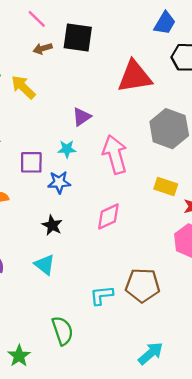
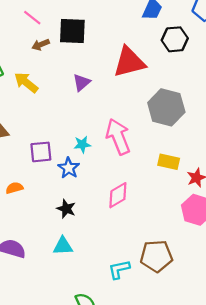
purple triangle: (82, 117) -> (82, 82), moved
cyan star: (67, 149) -> (82, 144), moved
blue star: (59, 182) -> (69, 168), turned -30
cyan triangle: (45, 265) -> (63, 246), turned -35

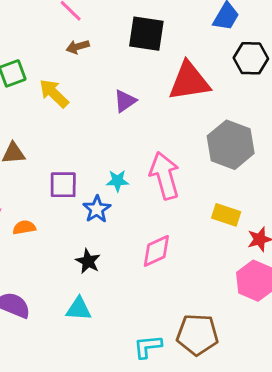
black square: (72, 31) -> (146, 34), moved

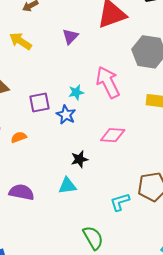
pink diamond: (156, 251) -> (113, 135), turned 40
black star: (88, 261) -> (79, 159), moved, turned -30

